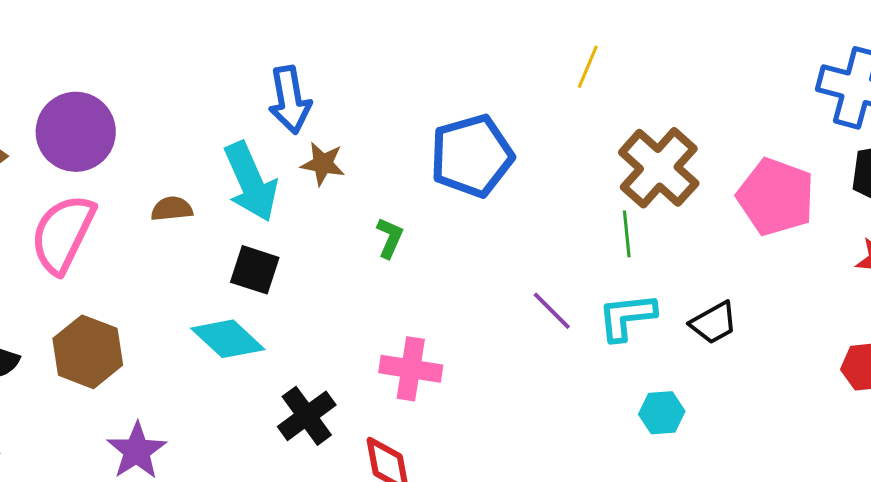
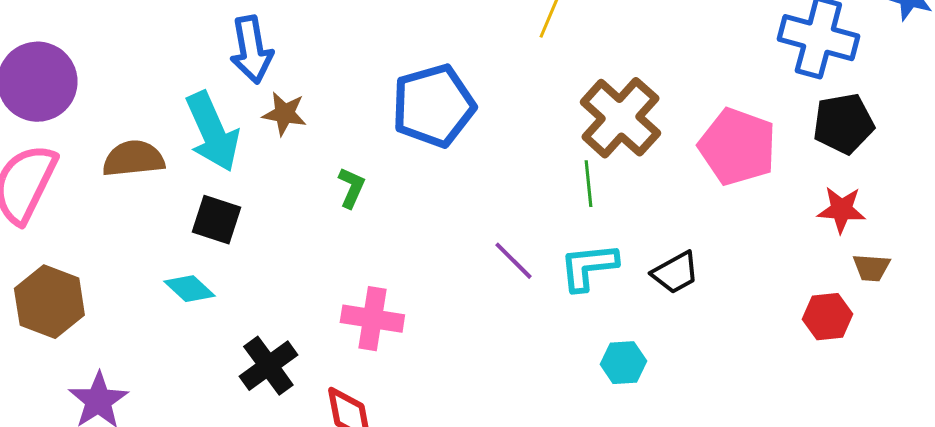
brown semicircle: (172, 209) -> (133, 159), size x1.5
cyan diamond: (228, 339) -> (189, 289), size x0.7

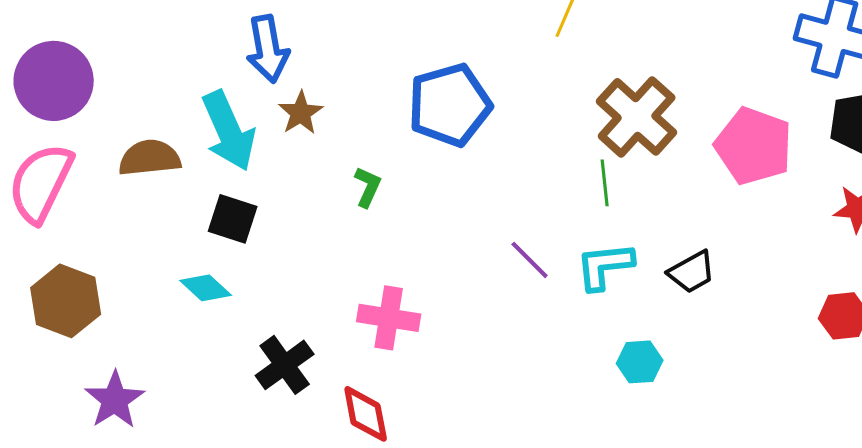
brown star: (284, 114) -> (301, 113), turned 30

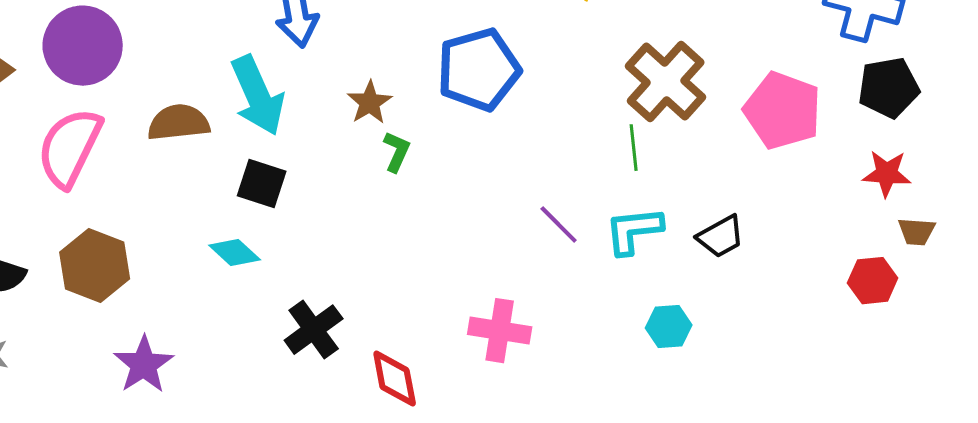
brown star: (301, 113) -> (370, 103), moved
pink cross: (389, 318) -> (500, 331), moved

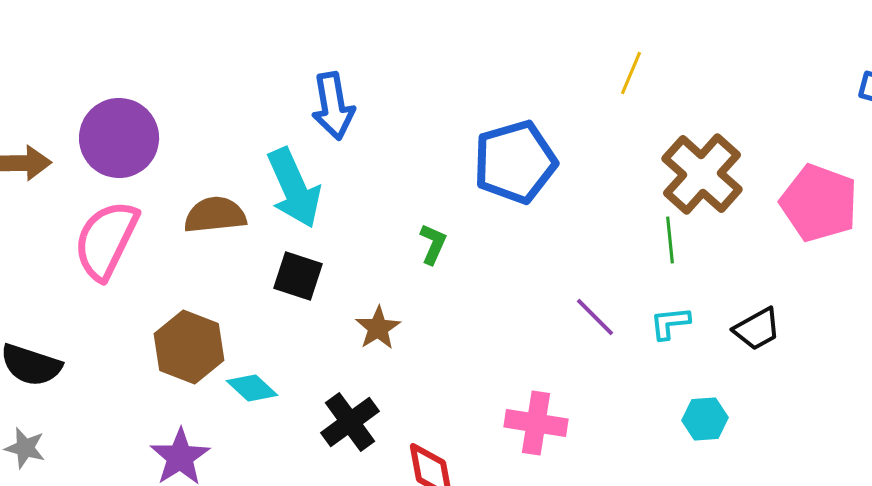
brown star: (370, 103) -> (378, 328), moved
cyan L-shape: (634, 231) -> (670, 323), size x0.7
cyan diamond: (235, 253) -> (252, 388), moved
brown hexagon: (95, 266) -> (189, 347), moved

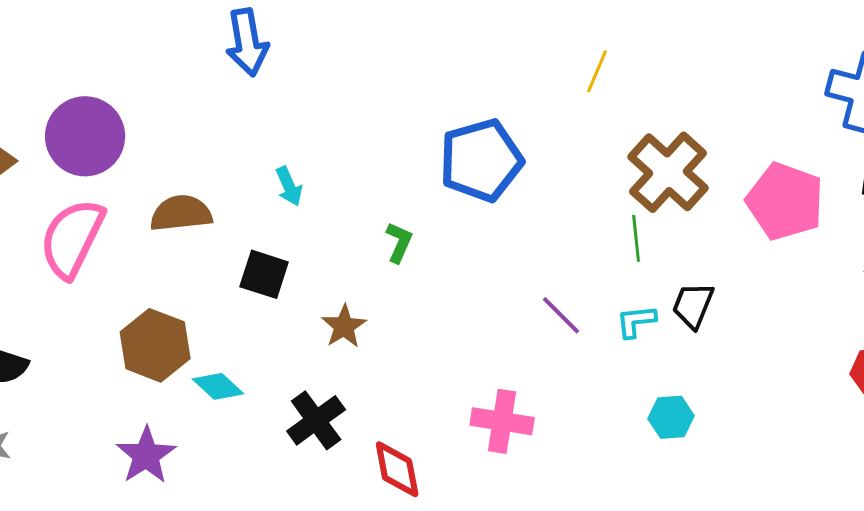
blue arrow: (333, 106) -> (247, 42), moved
cyan arrow: (294, 188) -> (289, 186), moved, size x0.5
black trapezoid: (757, 329) -> (693, 305), moved, turned 141

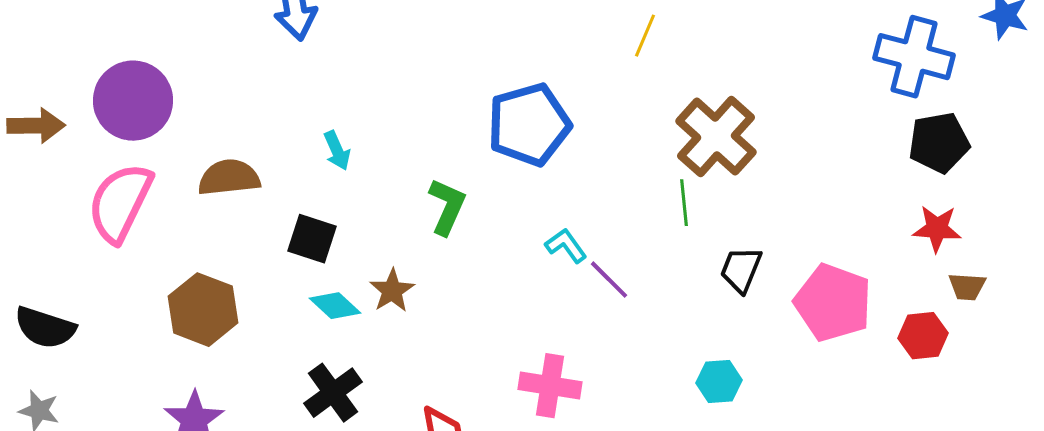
pink pentagon: (785, 201) -> (833, 303), moved
green L-shape: (399, 242) -> (447, 207), size x1.4
cyan L-shape: (636, 321) -> (566, 246), moved, turned 60
cyan diamond: (218, 386) -> (335, 306), moved
black cross: (316, 420) -> (333, 393), moved

